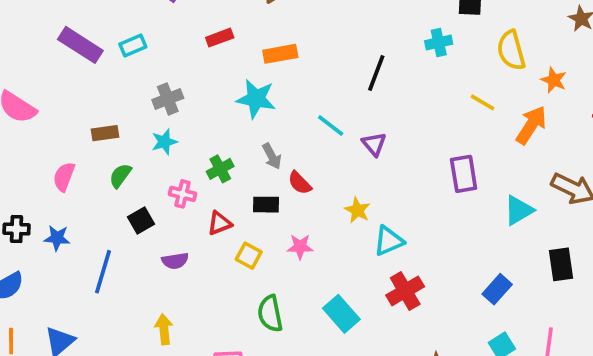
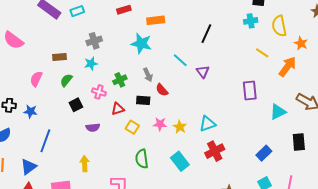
cyan cross: (439, 42) -> (251, 21), moved
yellow star: (357, 210) -> (180, 127), moved
blue line: (103, 272) -> (45, 141), moved

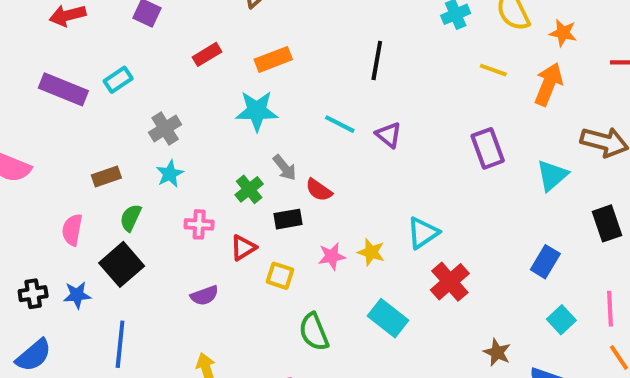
green cross: (120, 80) -> (249, 189), moved
black square: (76, 105) -> (122, 264), moved, size x1.5

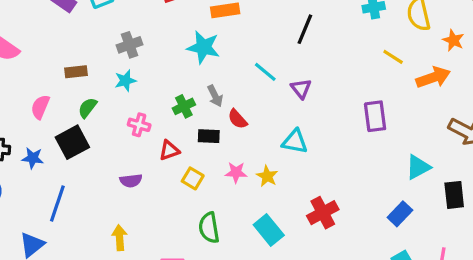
orange arrow: (549, 84) -> (433, 77), turned 36
cyan triangle: (552, 175) -> (418, 167), moved
cyan triangle: (423, 233) -> (295, 142), moved, turned 32

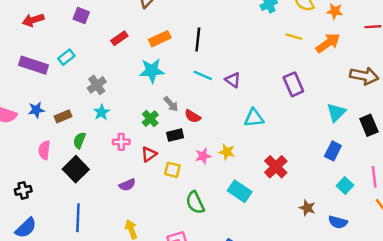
black line: (305, 29) -> (198, 40), moved
cyan triangle: (295, 142) -> (254, 118), moved
blue star: (33, 158) -> (36, 110), moved

